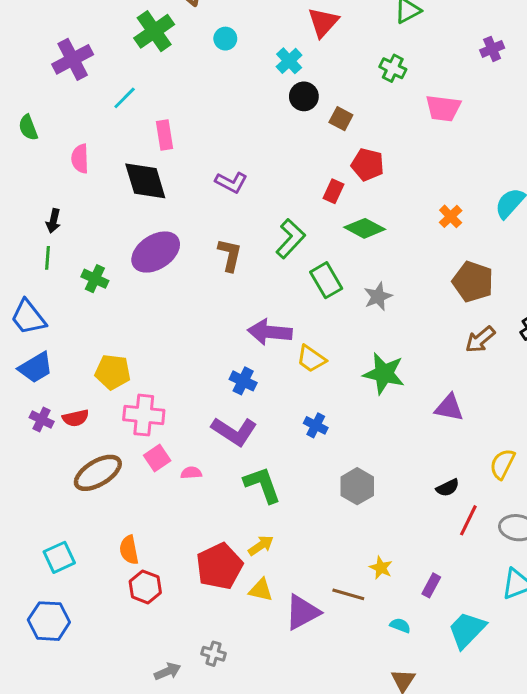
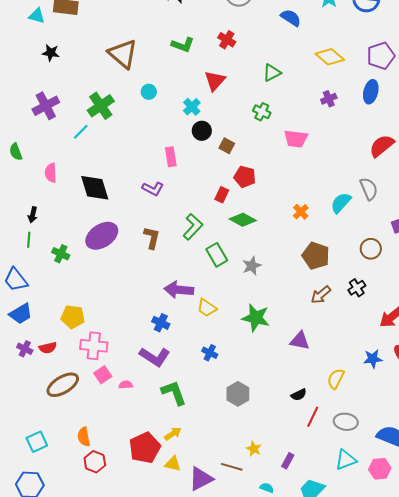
green cross: (154, 31) -> (101, 106), moved
pink rectangle: (165, 135) -> (171, 157), moved

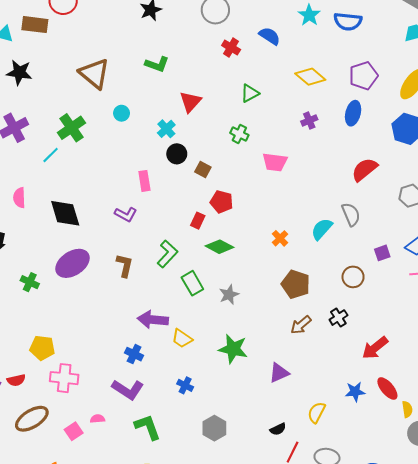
red cross: (227, 40) -> (231, 47), moved
black star: (51, 53) -> (19, 73), size x1.4
purple triangle: (300, 341) -> (279, 373), turned -35
pink square: (103, 375) -> (74, 431), moved

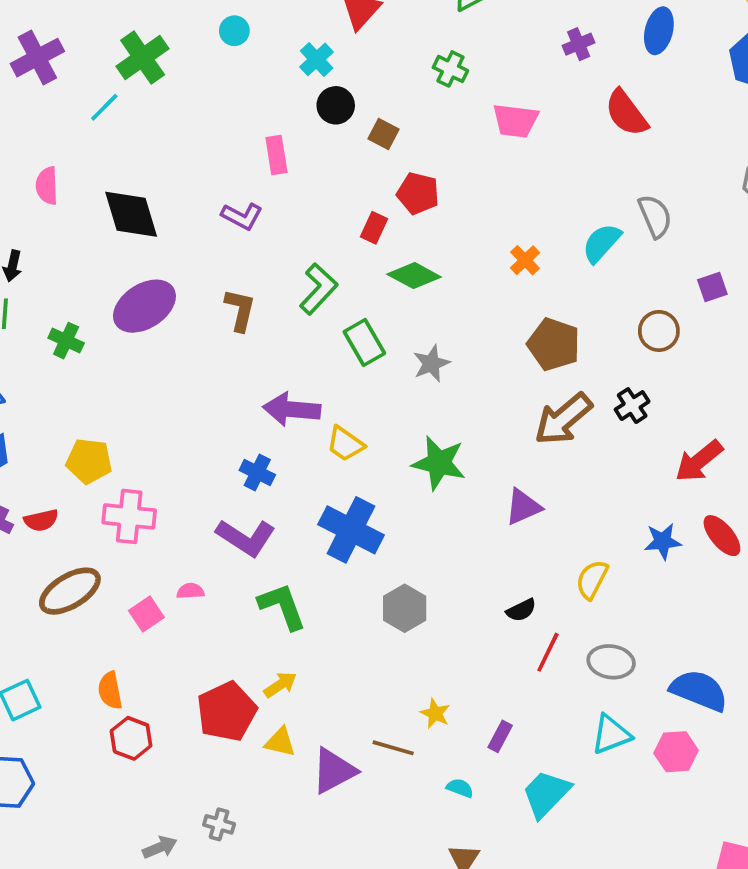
red semicircle: (364, 170) -> (626, 113), moved, turned -88
brown arrow: (301, 325) -> (563, 419), size x1.5
blue cross: (185, 385) -> (351, 530), size x2.0

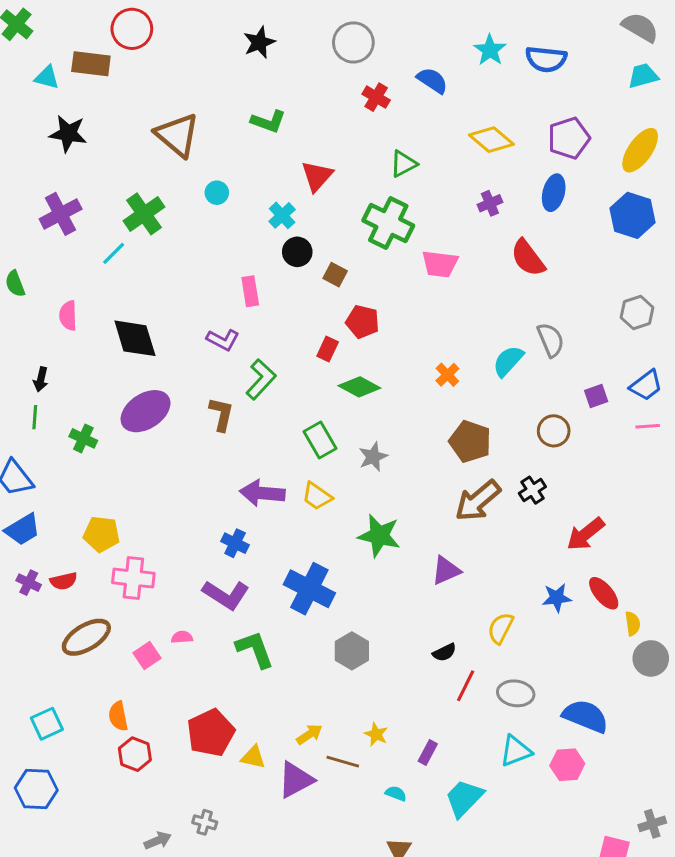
green cross: (450, 69) -> (388, 223), size x1.8
green L-shape: (318, 289) -> (261, 379), moved
yellow trapezoid: (345, 444) -> (317, 496), moved
yellow arrow: (280, 685) -> (309, 734), moved

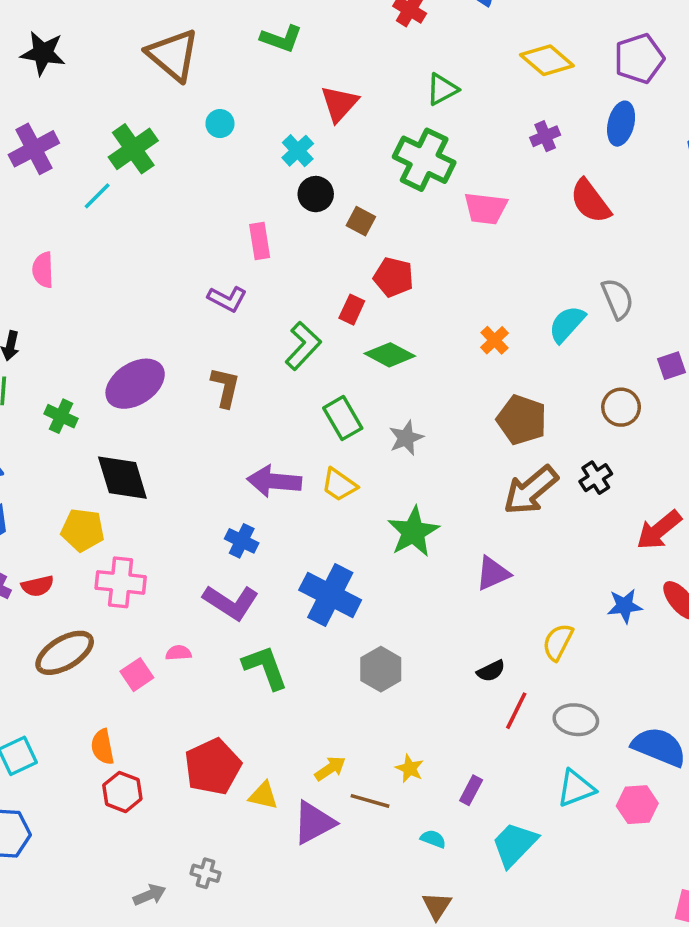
black diamond: (135, 338) -> (122, 478), moved
green L-shape: (261, 379) -> (303, 346), moved
green star: (379, 536) -> (413, 532), turned 30

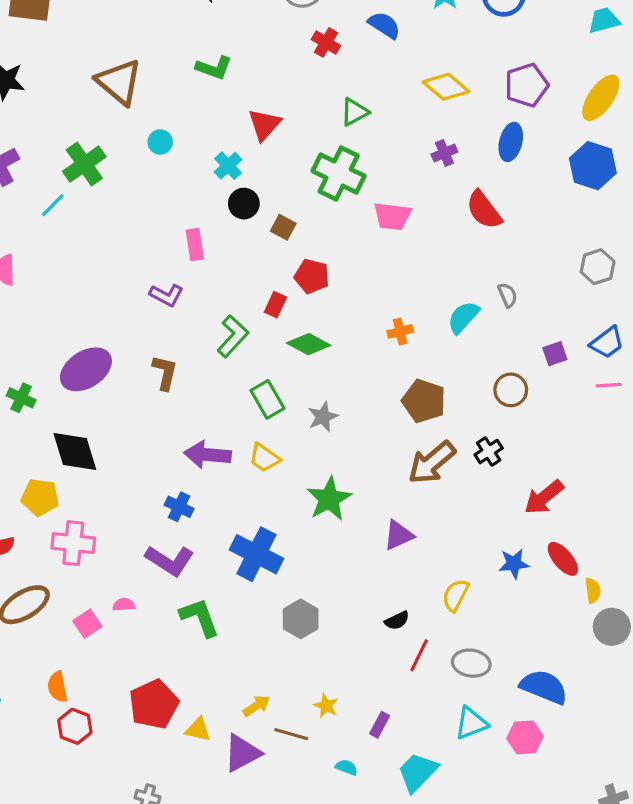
gray semicircle: (617, 299) -> (508, 295), size x0.7
orange cross: (495, 340) -> (400, 331), turned 30

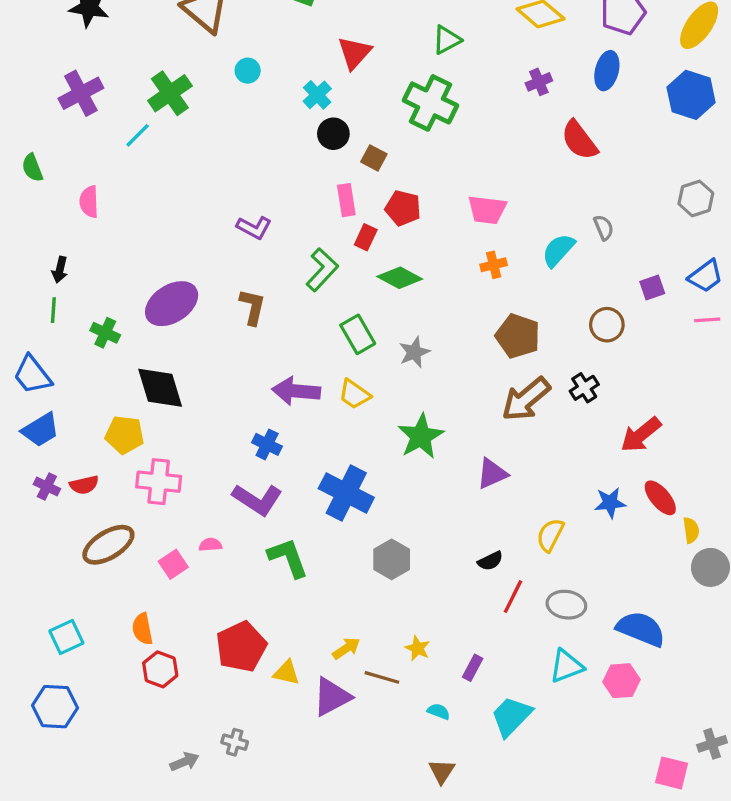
pink trapezoid: (392, 216) -> (487, 210), moved
pink rectangle: (195, 245) -> (346, 200), moved

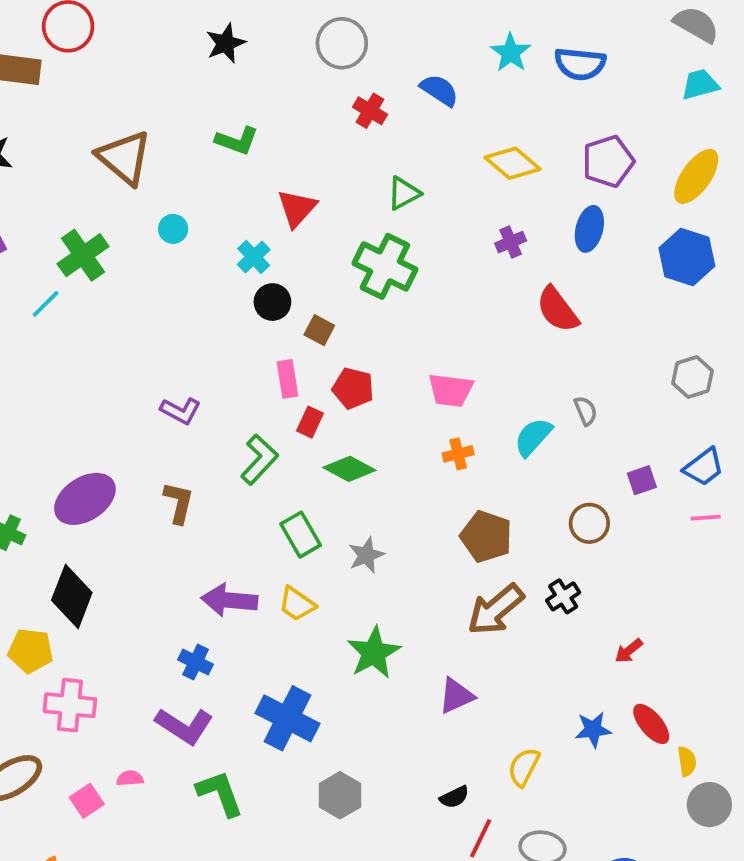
black diamond: (160, 388) -> (72, 596), turned 38
red arrow: (641, 435) -> (629, 651), size x0.6

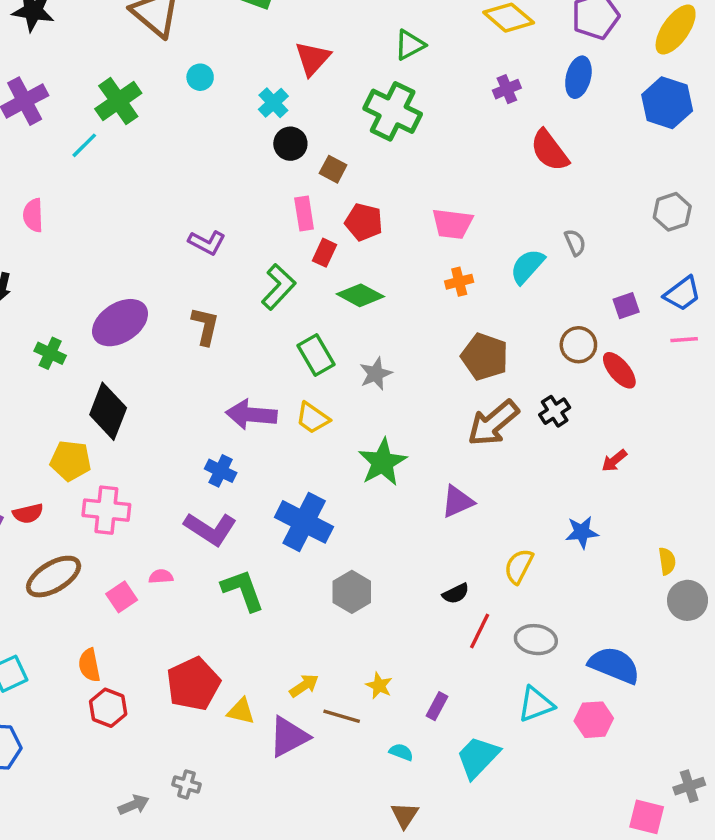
red ellipse: (651, 724) -> (619, 370), moved

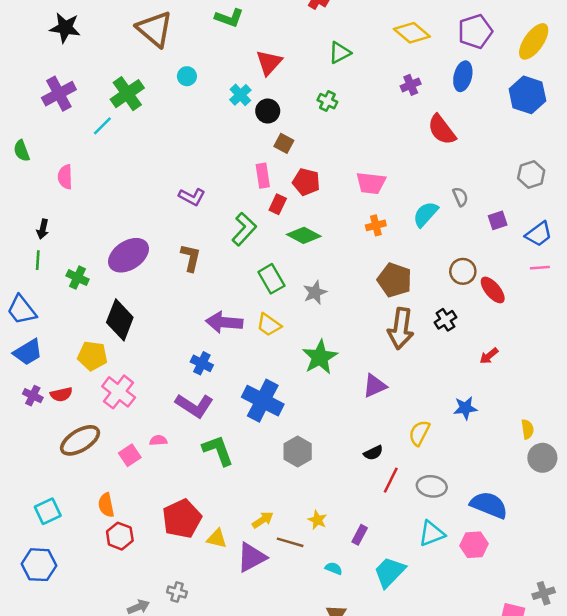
green cross: (393, 111) -> (327, 101), size x0.5
black circle: (290, 144) -> (268, 111), moved
purple square: (626, 306) -> (498, 220), moved
brown arrow: (493, 423) -> (401, 329), turned -42
pink cross: (106, 510) -> (119, 392), turned 32

